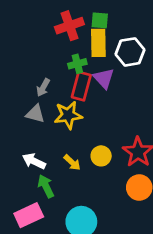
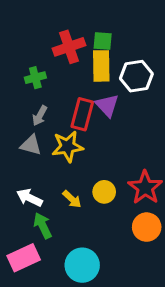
green cross: (77, 64) -> (35, 78), moved

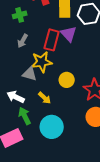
gray triangle: (31, 145) -> (30, 74), moved
yellow circle: (104, 192) -> (67, 80), moved
cyan circle: (82, 265) -> (52, 127), moved

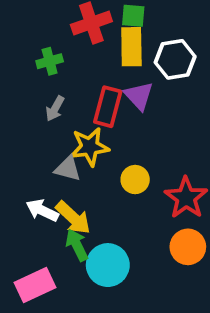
yellow arrow: (45, 98) -> (73, 218), moved, size x1.5
green arrow: (25, 116) -> (77, 245), moved

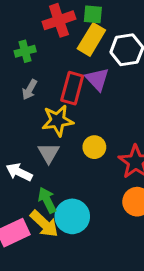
yellow rectangle: (131, 47) -> (91, 39), turned 32
gray triangle: (68, 169) -> (49, 153), moved, turned 45
yellow arrow: (73, 218) -> (44, 224), moved

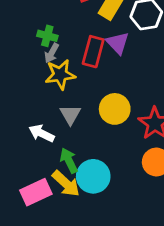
green cross: (25, 51) -> (47, 36), moved, turned 30
yellow star: (57, 121) -> (60, 75), moved
yellow circle: (94, 147) -> (115, 109), size x1.4

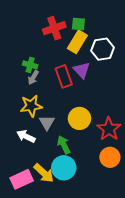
red rectangle: (93, 52) -> (64, 76), turned -35
yellow star: (60, 75) -> (31, 106), moved
green arrow: (69, 161) -> (64, 145), moved

